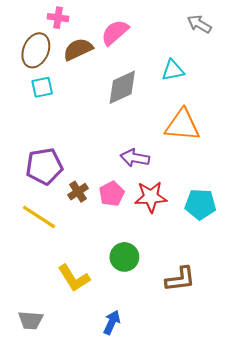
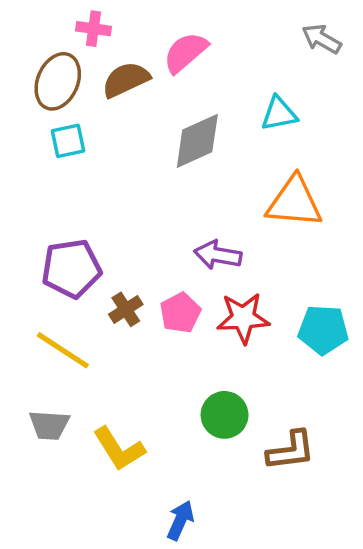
green circle: (124, 257) -> (225, 415), moved
gray trapezoid: (31, 320) -> (49, 425), moved

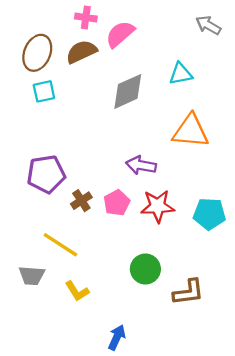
pink cross: (93, 29) -> (86, 17), moved
yellow line: (63, 350) -> (60, 245), moved
yellow L-shape: (119, 449) -> (77, 291), size x0.7

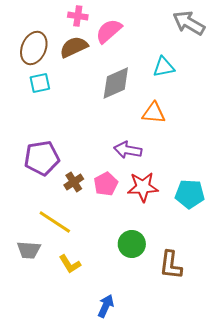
gray arrow: (208, 25) -> (189, 23), size x1.4
orange triangle: (191, 131) -> (154, 113), moved, size x0.7
brown L-shape: (188, 292) -> (171, 265), turned 104

